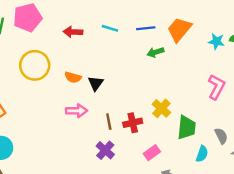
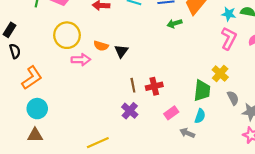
pink L-shape: (216, 87) -> (229, 38), moved
yellow cross: (161, 108) -> (220, 73), moved
pink arrow: (77, 111) -> (81, 60), moved
cyan semicircle: (202, 154) -> (200, 116), moved

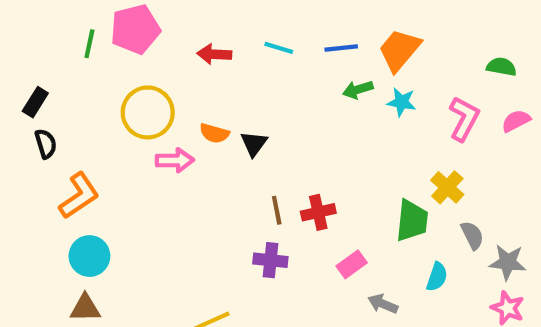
cyan star: (229, 14) -> (402, 102), moved
purple cross: (130, 111) -> (270, 260), turned -35
cyan semicircle: (200, 116) -> (437, 277), moved

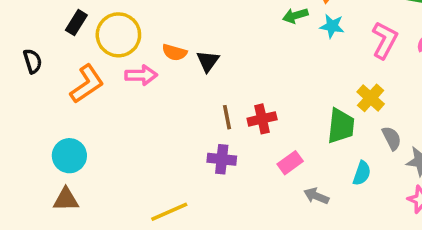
black rectangle: (35, 102) -> (76, 23), moved
orange L-shape: (79, 196) -> (87, 84), moved

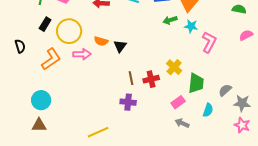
pink L-shape: (385, 40) -> (209, 42), moved
yellow cross: (371, 98) -> (174, 67), moved
gray semicircle: (392, 138) -> (225, 90), turned -104
pink rectangle: (290, 163) -> (178, 102), moved

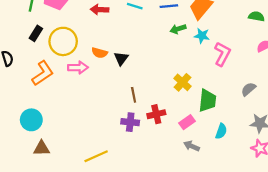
red cross: (151, 79) -> (156, 114), moved
gray semicircle: (225, 90) -> (248, 89), moved
brown triangle: (39, 125) -> (42, 148), moved

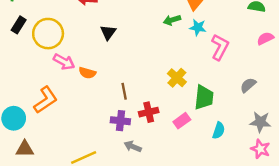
orange semicircle: (100, 53) -> (87, 73), moved
black triangle: (121, 58) -> (108, 32), moved
pink arrow: (78, 68) -> (64, 62), turned 30
orange L-shape: (43, 73) -> (46, 100), moved
gray arrow: (192, 146) -> (133, 146), moved

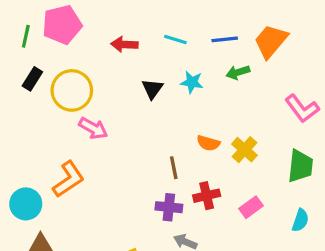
cyan star: (198, 27) -> (192, 82), moved
pink L-shape: (220, 47) -> (302, 109), turned 115
orange semicircle: (87, 73) -> (208, 143), moved
green trapezoid: (204, 97) -> (300, 166), moved

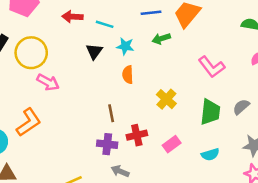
cyan line: (175, 39) -> (105, 24), moved
orange semicircle: (208, 143) -> (128, 75), moved, turned 72
cyan semicircle: (300, 220) -> (210, 154), turned 54

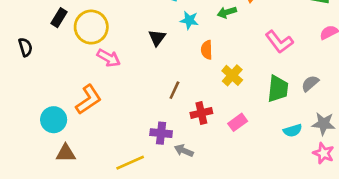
black triangle: (94, 51) -> (157, 38), moved
orange semicircle: (128, 75) -> (207, 50), moved
brown line: (111, 113) -> (174, 90), turned 36
purple cross: (107, 144) -> (161, 133), moved
cyan semicircle: (210, 154) -> (293, 130), moved

